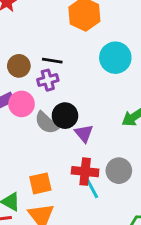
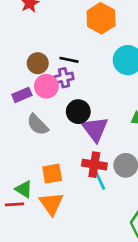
pink circle: (22, 104) -> (46, 86), moved
gray semicircle: (46, 123) -> (38, 125), moved
purple triangle: (84, 133) -> (95, 129), size x1.5

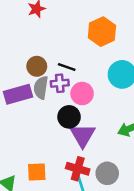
pink circle: (46, 86) -> (82, 94), moved
purple rectangle: (22, 95) -> (18, 94), size x1.5
gray semicircle: (38, 125) -> (41, 88), moved, turned 45

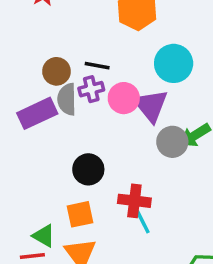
black circle: (69, 117) -> (88, 169), moved
purple triangle: (83, 135) -> (151, 106), moved
gray circle: (107, 173) -> (172, 142), moved

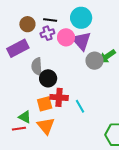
cyan circle: (174, 63) -> (81, 18), moved
gray semicircle: (67, 99) -> (37, 66), moved
red cross: (134, 201) -> (59, 97), moved

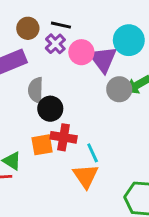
cyan circle: (81, 18) -> (129, 40), moved
purple cross: (47, 33) -> (55, 44), turned -32
orange triangle: (46, 126) -> (86, 176), moved

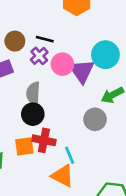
gray circle: (119, 89) -> (95, 119), moved
gray semicircle: (36, 90) -> (33, 93), moved
orange triangle: (86, 176) -> (63, 176), turned -30

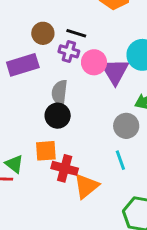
purple cross: (39, 56) -> (69, 51), turned -36
red cross: (44, 140) -> (65, 168), moved
cyan line: (70, 155) -> (120, 160), moved
orange triangle: (63, 176) -> (86, 186), turned 50

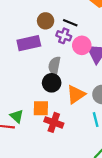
orange triangle: (86, 186) -> (76, 94), moved

